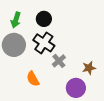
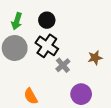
brown star: (89, 68) -> (95, 58), moved
orange semicircle: (33, 79) -> (31, 96), moved

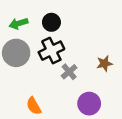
green arrow: (17, 21) -> (18, 23), turned 56
black cross: (47, 46) -> (51, 51), turned 30

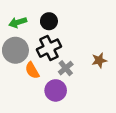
purple circle: (89, 104) -> (56, 90), moved
orange semicircle: (34, 106) -> (32, 70), moved

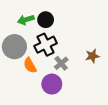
green arrow: (18, 22) -> (26, 20), moved

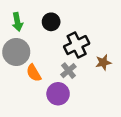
green arrow: (26, 20) -> (17, 22), moved, turned -84
black cross: (46, 45) -> (77, 45), moved

